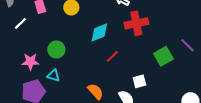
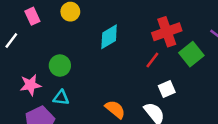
red cross: (136, 23) -> (167, 32), moved
red line: (112, 56) -> (152, 60), moved

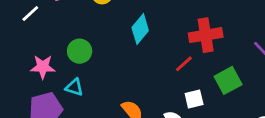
cyan diamond: (109, 37) -> (140, 29), turned -30
green square: (191, 54) -> (228, 80), moved

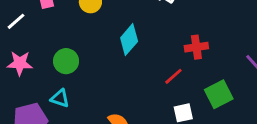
red cross: (206, 35) -> (196, 47), size x0.7
pink star: (43, 67) -> (20, 63), moved

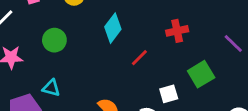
green circle: (66, 61) -> (54, 40), moved
red line: (173, 76) -> (139, 58), moved

